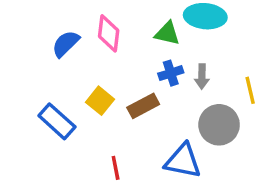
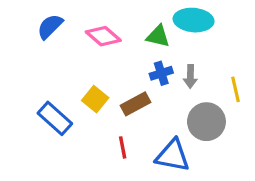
pink diamond: (109, 33) -> (103, 36), turned -56
blue semicircle: (66, 44) -> (50, 26), moved
red line: (116, 168) -> (123, 147), moved

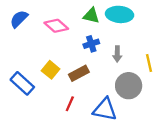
green triangle: (158, 36) -> (91, 16), moved
blue cross: (161, 73) -> (91, 44), moved
red line: (123, 147) -> (70, 104), turned 35

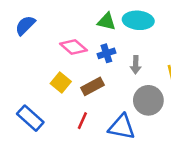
pink diamond: (56, 26) -> (73, 47), moved
blue rectangle: (22, 83) -> (30, 118), moved

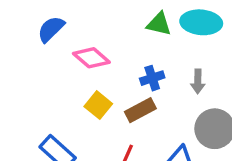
pink diamond: (73, 47) -> (91, 58), moved
blue cross: (106, 53) -> (152, 78), moved

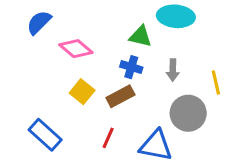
green triangle: (159, 24) -> (140, 36), moved
blue cross: (152, 78) -> (131, 67), turned 35

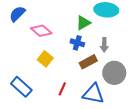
green triangle: (140, 36) -> (83, 23), turned -42
brown rectangle: (120, 96) -> (88, 62), moved

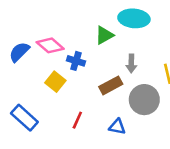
blue semicircle: (17, 14) -> (19, 52), moved
blue cross: (77, 43) -> (76, 61), moved
blue triangle: (93, 94) -> (117, 127), size x0.6

